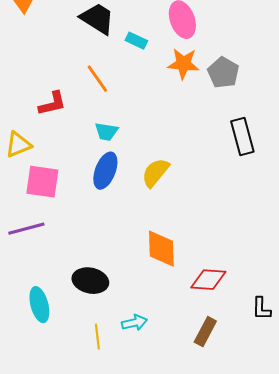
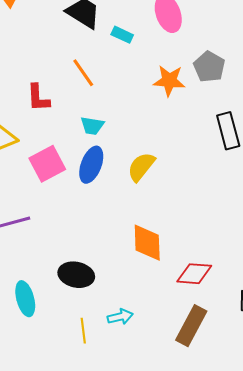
orange star: (183, 64) -> (169, 81), moved
red L-shape: (52, 104) -> (38, 98), turned 100
pink square: (42, 182) -> (47, 164), moved, turned -36
brown rectangle: (205, 332) -> (191, 326), size x1.4

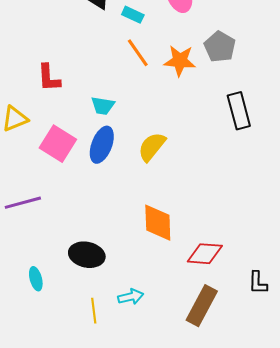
orange line: (83, 73) -> (138, 53), moved
pink square: (47, 164) -> (58, 144), turned -30
cyan ellipse: (25, 299) -> (36, 279), size x0.7

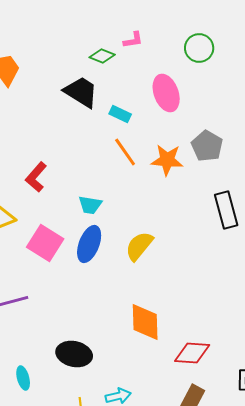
red L-shape: (49, 78) -> (36, 177), turned 44

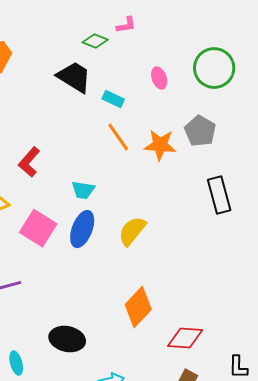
green circle: (199, 48) -> (214, 68), moved, size x1.4
pink ellipse: (166, 93) -> (159, 78), size x0.6
orange diamond: (145, 322) -> (138, 307), turned 45

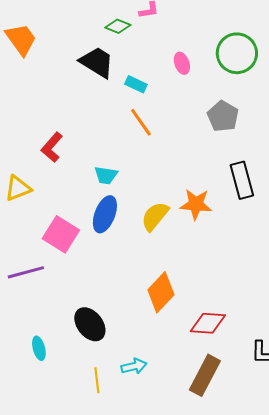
orange star: (160, 145) -> (196, 204), moved
pink square: (38, 228) -> (61, 234), moved
black ellipse: (67, 339) -> (90, 324), turned 40

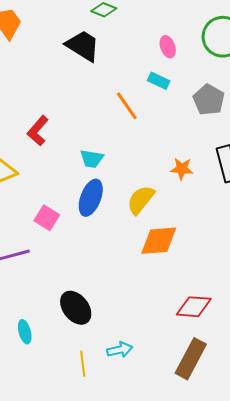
cyan rectangle: (136, 84) -> (159, 81), moved
orange star: (196, 204) -> (182, 169), moved, size x0.7
pink square: (61, 234) -> (47, 218), size x0.7
orange diamond: (161, 292) -> (159, 241), moved, turned 42

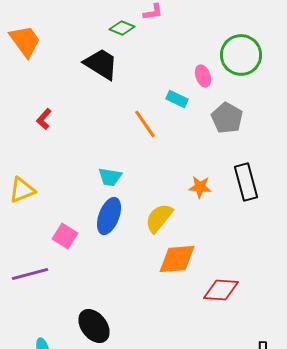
pink ellipse: (168, 47) -> (203, 76), moved
red L-shape: (38, 131) -> (44, 119), moved, size x0.7
red diamond: (194, 307) -> (221, 290), moved

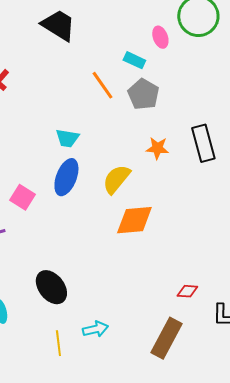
gray pentagon: (227, 118) -> (143, 94), moved
red diamond: (221, 290) -> (187, 291), moved, size x0.6

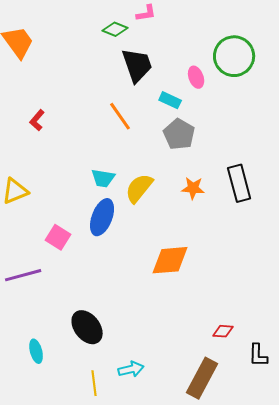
black trapezoid: (58, 25) -> (137, 65), moved, turned 39
orange line: (102, 85) -> (120, 116), moved
yellow semicircle: (116, 179) -> (139, 188), moved

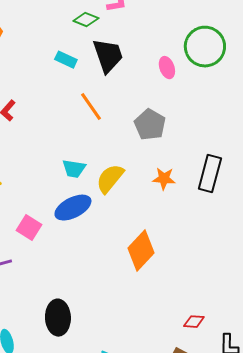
cyan rectangle: (170, 100) -> (66, 60), moved
black rectangle: (239, 183) -> (210, 174), turned 30
blue ellipse: (102, 217) -> (73, 208), turned 42
orange diamond: (170, 260) -> (141, 251), turned -42
black ellipse: (87, 327) -> (58, 318), turned 36

